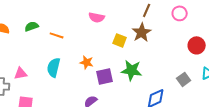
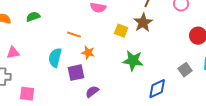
orange line: (57, 35) -> (74, 35), moved
pink triangle: (21, 73) -> (13, 53), moved
purple square: (105, 76) -> (76, 73), moved

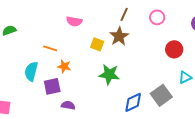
gray square: (185, 70) -> (161, 95), moved, size x1.5
purple semicircle: (92, 92) -> (68, 105), turned 48

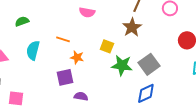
yellow square: (97, 44) -> (107, 46), moved
cyan semicircle: (31, 71) -> (33, 50), moved
gray square: (161, 95) -> (149, 64), moved

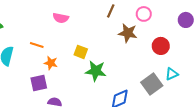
brown star: (132, 27) -> (128, 33), moved, turned -30
gray square: (149, 64) -> (152, 84), moved

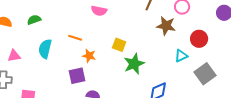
green star: (96, 71) -> (134, 64), turned -30
cyan triangle: (172, 74) -> (181, 56), moved
gray square: (152, 84) -> (205, 74), moved

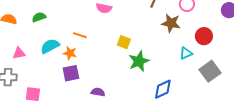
cyan semicircle: (45, 49) -> (50, 46), turned 48
orange star: (89, 56) -> (70, 53), moved
purple square: (77, 76) -> (71, 73), moved

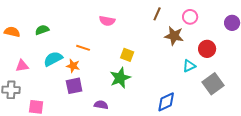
green star: (139, 61) -> (120, 78), moved

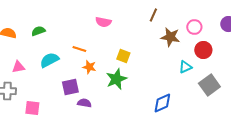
pink circle: (190, 17) -> (194, 27), moved
orange star: (73, 66) -> (89, 67), moved
purple semicircle: (101, 105) -> (84, 103), moved

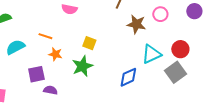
red circle: (203, 50) -> (180, 49), moved
cyan triangle: (185, 67) -> (151, 54), size x1.5
blue diamond: (162, 103) -> (128, 77), moved

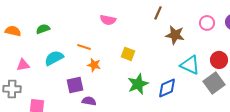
pink circle: (160, 14) -> (207, 23), moved
cyan triangle: (151, 54) -> (190, 65), turned 50
green star: (82, 66) -> (138, 84), moved

